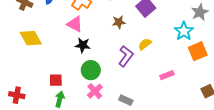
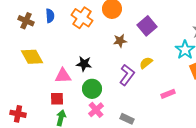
pink triangle: (75, 24) -> (63, 76), moved, turned -30

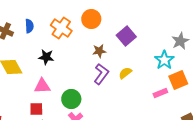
black star: (84, 64) -> (46, 57), moved
purple L-shape: (127, 75) -> (101, 74), moved
pink rectangle: (168, 94) -> (160, 93), moved

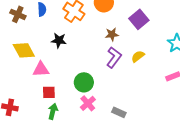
pink triangle: (42, 86) -> (41, 69), moved

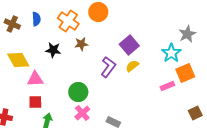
purple square: (139, 19) -> (129, 45), moved
brown star: (112, 34) -> (81, 44), moved
red square: (49, 92) -> (35, 102), moved

